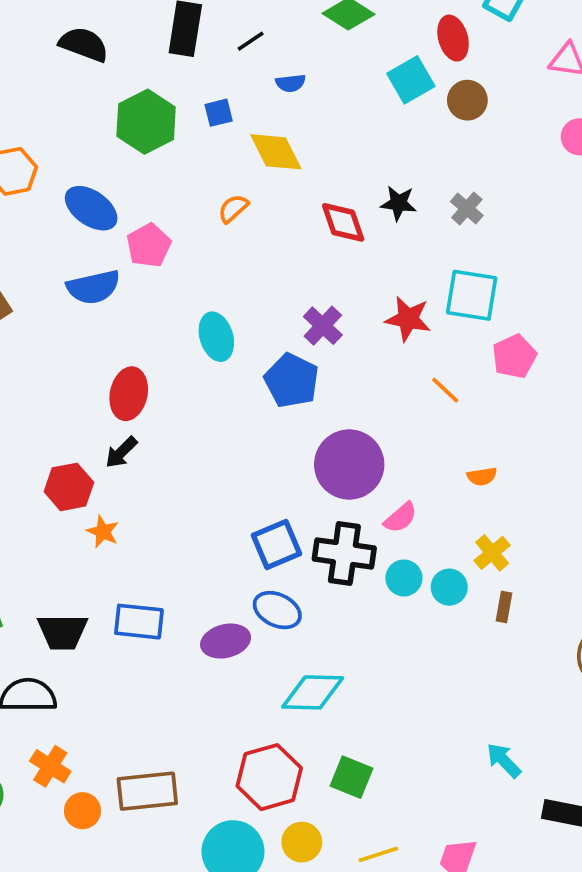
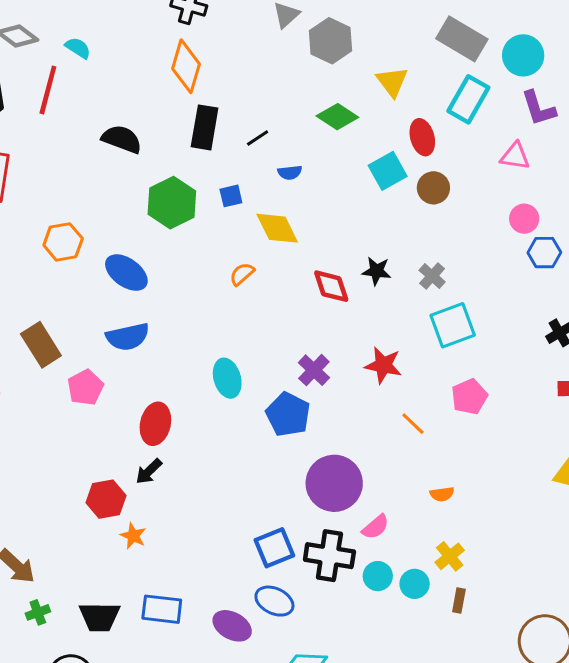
pink pentagon: (149, 245) -> (85, 387), moved
cyan square: (472, 295) -> (453, 325), moved, turned -30
purple ellipse: (226, 641) -> (232, 626), turned 42

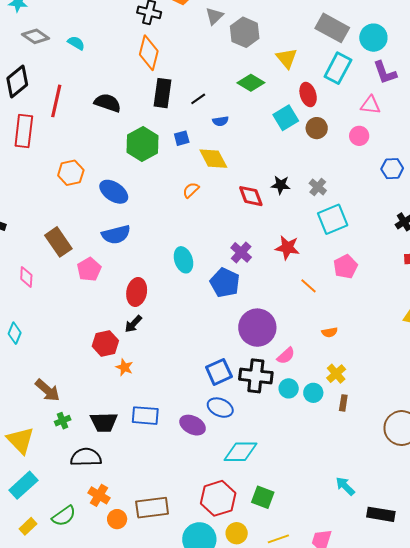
red line: (48, 90) -> (56, 101), moved
pink circle: (524, 219) -> (359, 136), moved

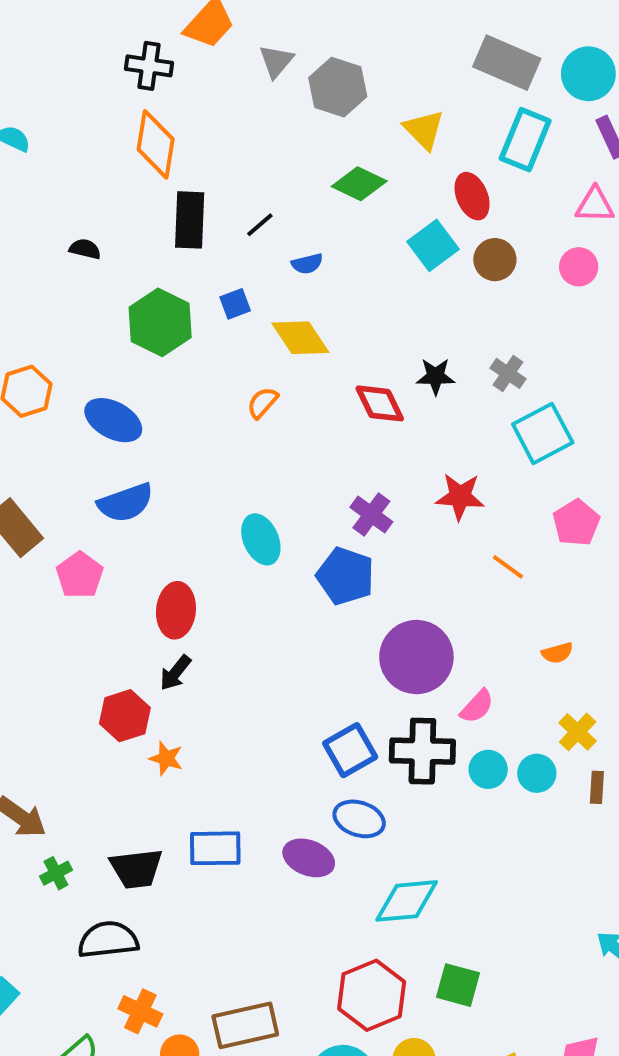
black semicircle: (108, 103) -> (85, 249), size x0.6

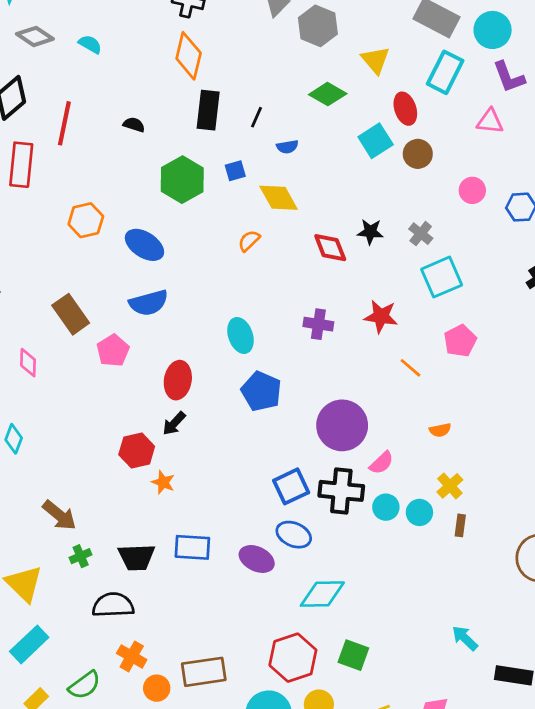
black line: (260, 225) -> (257, 117), turned -30
pink circle: (579, 267) -> (472, 190), moved
purple cross: (371, 515) -> (318, 324), turned -32
blue pentagon: (345, 576) -> (261, 391), moved

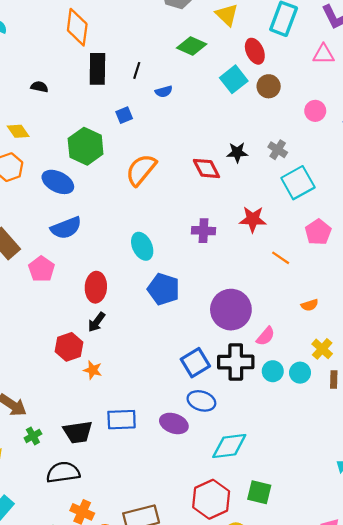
green hexagon: (182, 180) -> (86, 146), moved
yellow diamond: (279, 198) -> (18, 131), moved, size x0.7
orange semicircle: (249, 241) -> (141, 170), size x1.8

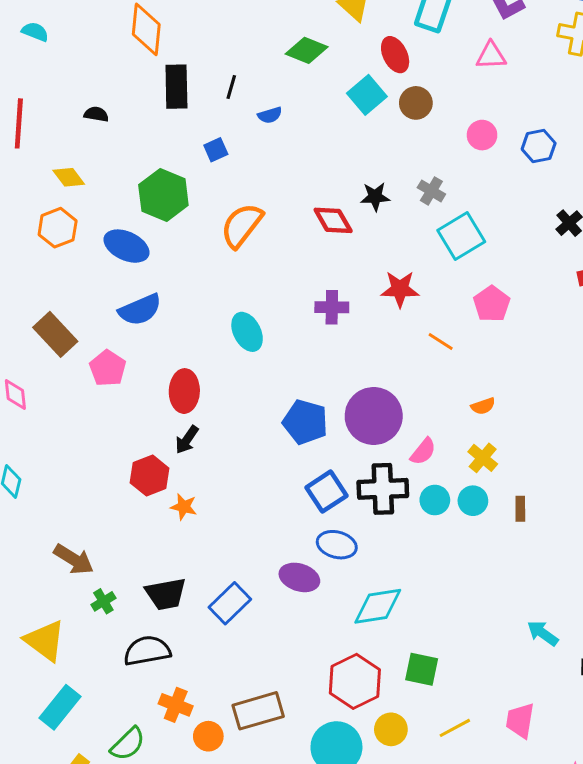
blue pentagon: (164, 289) -> (305, 422), moved
yellow cross: (322, 349) -> (483, 458), moved
blue rectangle: (122, 420) -> (230, 603), moved, turned -40

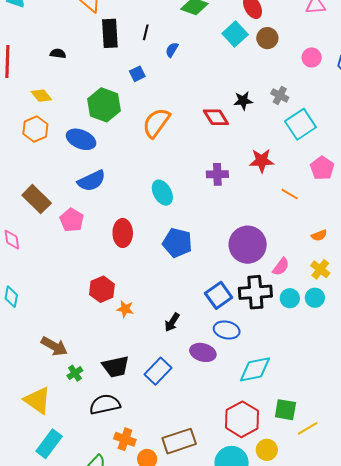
blue semicircle: (270, 115) -> (172, 50), turned 140
blue pentagon: (305, 422) -> (177, 243), moved
black arrow: (187, 440) -> (172, 322), moved
yellow line: (455, 728) -> (308, 428), moved

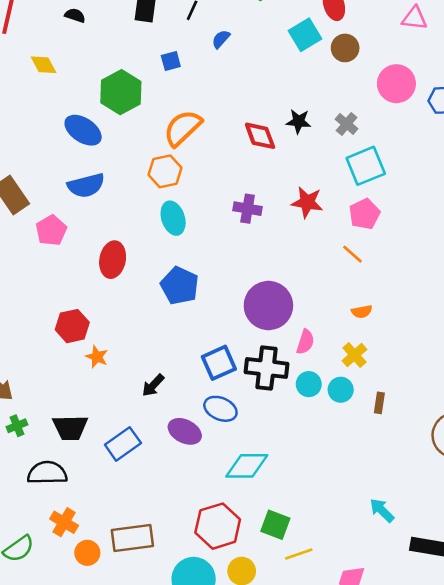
pink circle: (312, 57) -> (396, 84), size x1.5
orange hexagon: (35, 129) -> (165, 171), moved
pink pentagon: (322, 168) -> (364, 214), moved
orange line: (290, 194) -> (352, 254), moved
pink semicircle: (281, 267) -> (305, 342), turned -30

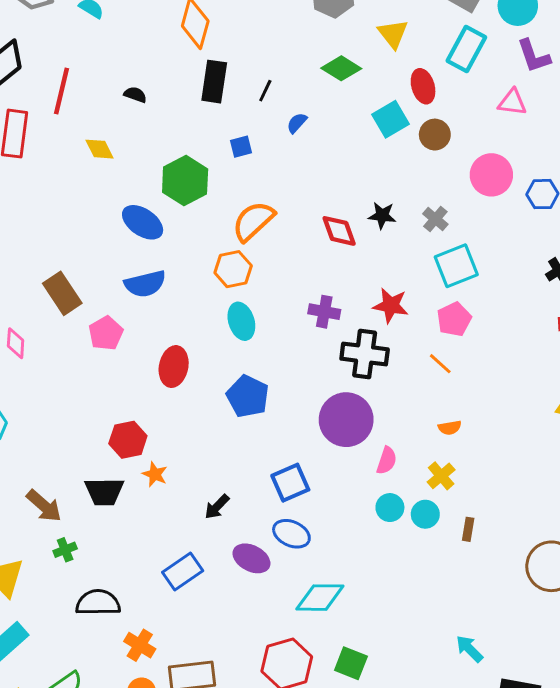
black cross: (267, 368) -> (365, 354), moved
black trapezoid: (70, 428) -> (104, 492), moved
orange cross: (64, 522) -> (140, 645), moved

